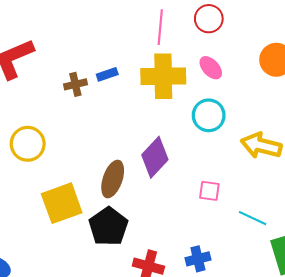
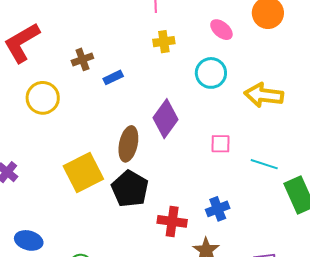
pink ellipse: (211, 68) -> (221, 30), moved
blue rectangle: (107, 74) -> (113, 77), moved
yellow cross: (163, 76) -> (164, 42), size x0.5
yellow circle: (28, 144) -> (43, 98), moved

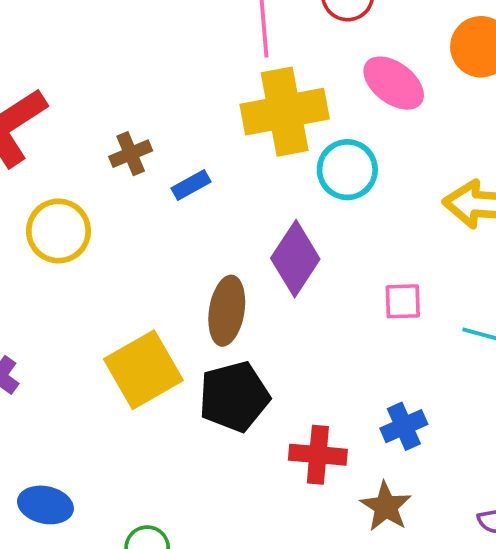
pink ellipse: (221, 30) -> (394, 83), size x1.4
yellow cross: (164, 42) -> (285, 112), size x2.0
cyan circle: (211, 73) -> (347, 170), moved
black pentagon: (130, 189) -> (234, 397), turned 30

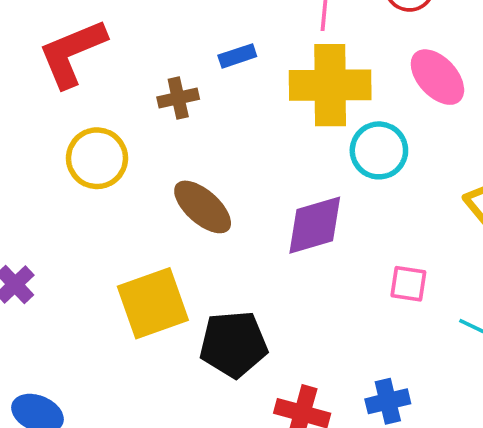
blue rectangle: (191, 185) -> (237, 56), moved
purple diamond: (295, 259) -> (315, 225), turned 30
brown ellipse: (227, 311) -> (203, 207), moved, turned -68

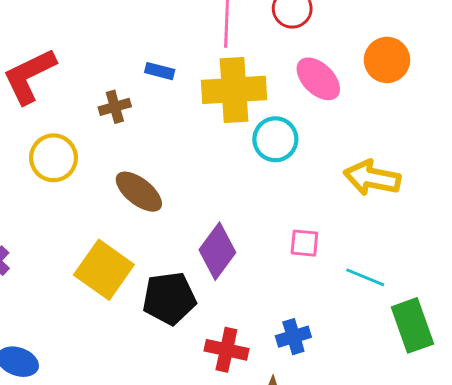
blue rectangle: (237, 56) -> (160, 71), turned 36
purple diamond: (315, 225) -> (217, 251), moved, turned -34
yellow square: (153, 303) -> (104, 270), turned -32

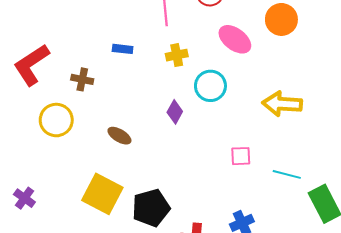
yellow cross: (234, 90) -> (177, 55), size x0.5
brown cross: (115, 107) -> (82, 79), moved, turned 35
brown ellipse: (139, 192) -> (119, 136), size x0.7
purple diamond: (217, 251) -> (175, 112), moved, size x0.6

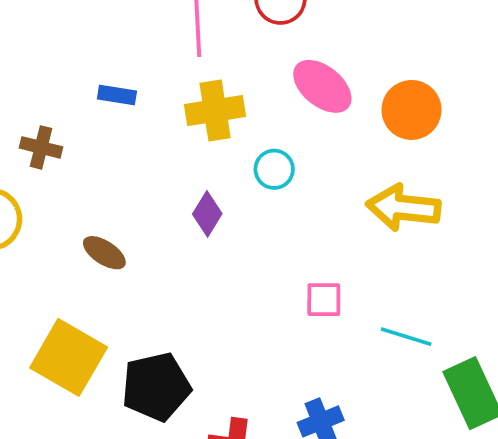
orange circle: (281, 19) -> (411, 110), moved
yellow cross: (177, 55) -> (215, 111), size x1.4
cyan circle: (210, 86) -> (274, 169), size x0.7

